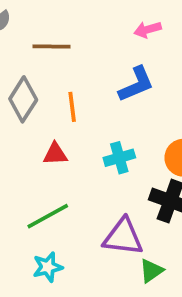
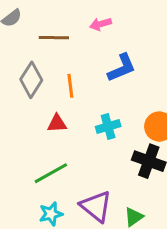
pink arrow: (148, 30) -> (101, 24), moved
purple triangle: (123, 237) -> (96, 206), moved, turned 32

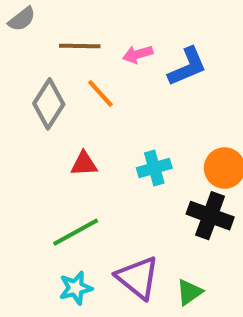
pink arrow: (101, 24) -> (138, 54), moved
blue L-shape: (122, 68) -> (187, 67), moved
orange line: (70, 86) -> (100, 94), moved, turned -35

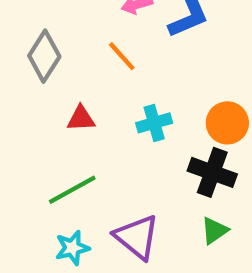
orange line: (100, 94) -> (122, 56), moved
green triangle: (189, 292) -> (214, 231), moved

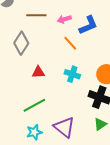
orange line: (122, 56) -> (70, 43), moved
cyan cross: (154, 123) -> (72, 74), turned 35

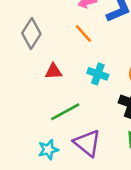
orange line: (70, 43) -> (83, 34), moved
green line: (34, 105) -> (65, 112), moved

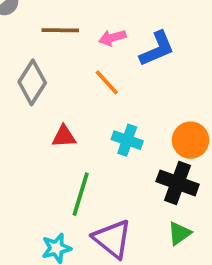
green line: (65, 112) -> (81, 194), turned -44

